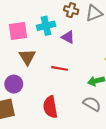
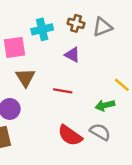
cyan cross: (46, 26) -> (42, 29), moved
red semicircle: (50, 107) -> (70, 135), moved, turned -45

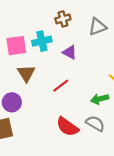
brown cross: (76, 23) -> (63, 19), moved, turned -32
cyan cross: (42, 29) -> (42, 41), moved
red line: (63, 91) -> (61, 86), turned -48

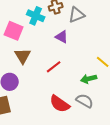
gray triangle: (97, 27) -> (77, 15), moved
cyan cross: (42, 41) -> (36, 16), moved, turned 36
pink square: (16, 46) -> (14, 31), turned 30

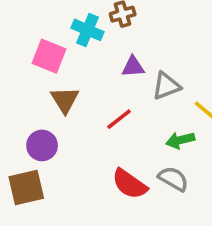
gray triangle: (77, 15) -> (166, 86), moved
purple triangle: (62, 37) -> (133, 67), turned -32

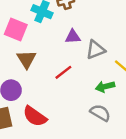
red semicircle: (130, 184) -> (35, 116), moved

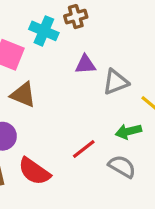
brown triangle: (26, 59) -> (23, 95), turned -36
red line: (63, 72) -> (84, 149), moved

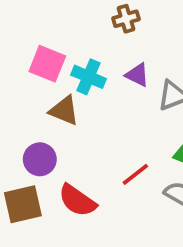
cyan cross: (44, 31) -> (89, 77), moved
purple triangle: (85, 64) -> (137, 75), turned 30

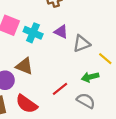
brown triangle: (64, 111) -> (24, 66), moved

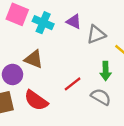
green arrow: (90, 77) -> (106, 71), turned -77

